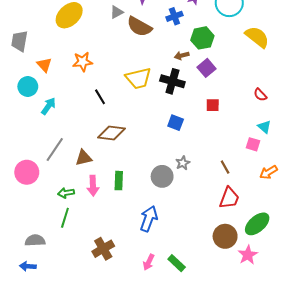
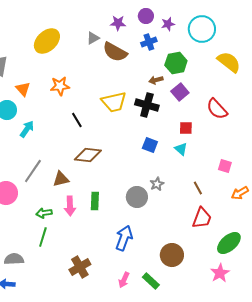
red semicircle: (260, 95) -> (217, 109), moved, size x1.6
cyan triangle: (264, 127) -> (181, 149), moved
brown circle: (225, 236) -> (172, 255), moved

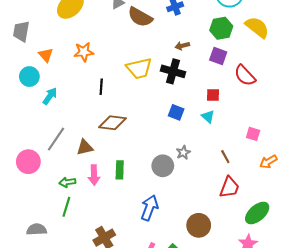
green hexagon: (176, 63) -> (221, 28), moved
purple square: (180, 92) -> (218, 56), moved, turned -30
black line: (77, 120) -> (101, 87), turned 35

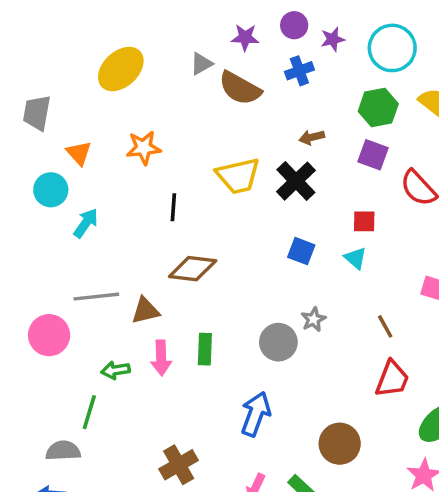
black cross: (173, 71) -> (296, 181), turned 30
gray line: (56, 139) -> (96, 297), turned 50
green line: (66, 207) -> (89, 412), moved

